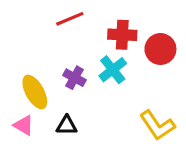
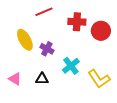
cyan cross: (113, 70) -> (71, 66), moved
yellow ellipse: (35, 92) -> (25, 40), moved

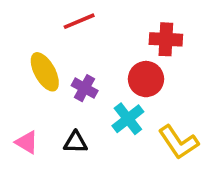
red cross: (77, 22) -> (166, 39), moved
red circle: (101, 31) -> (146, 79), moved

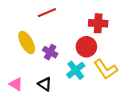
black triangle: (76, 142) -> (45, 84), turned 32
yellow L-shape: (178, 142) -> (106, 69), moved

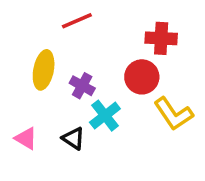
yellow ellipse: (27, 42) -> (44, 70), turned 40
cyan cross: (76, 70) -> (105, 116), moved

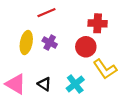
purple cross: (82, 86) -> (50, 43), moved
cyan cross: (105, 116) -> (75, 84), moved
pink triangle: (26, 138) -> (16, 84), size x1.5

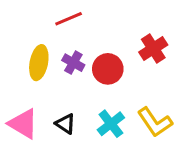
red cross: (98, 23) -> (153, 49), moved, turned -36
red circle: (86, 47) -> (108, 69), moved
yellow L-shape: (105, 69) -> (155, 122), moved

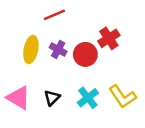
red cross: (153, 49) -> (109, 38), moved
black triangle: (65, 124) -> (52, 98), turned 42

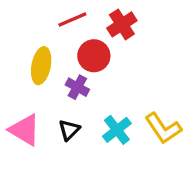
red cross: (109, 38) -> (122, 24), moved
purple cross: (58, 49) -> (77, 87), moved
red circle: (85, 54) -> (94, 56), moved

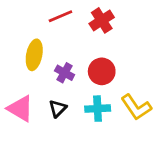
red circle: (94, 56) -> (102, 71), moved
cyan cross: (117, 130) -> (98, 109), turned 35

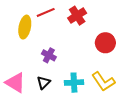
yellow ellipse: (34, 55) -> (25, 27), moved
red circle: (102, 71) -> (105, 43), moved

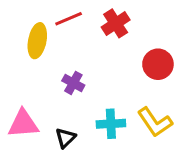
pink triangle: (15, 83) -> (23, 124), turned -35
black triangle: (44, 83) -> (65, 138), moved

